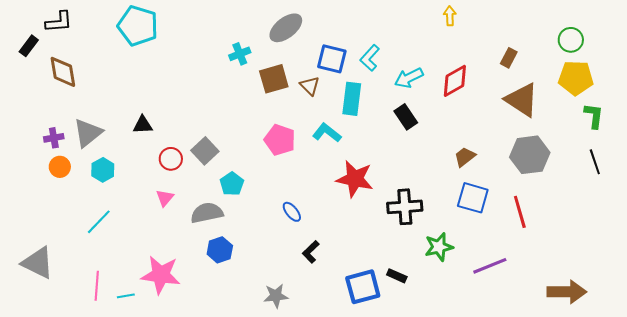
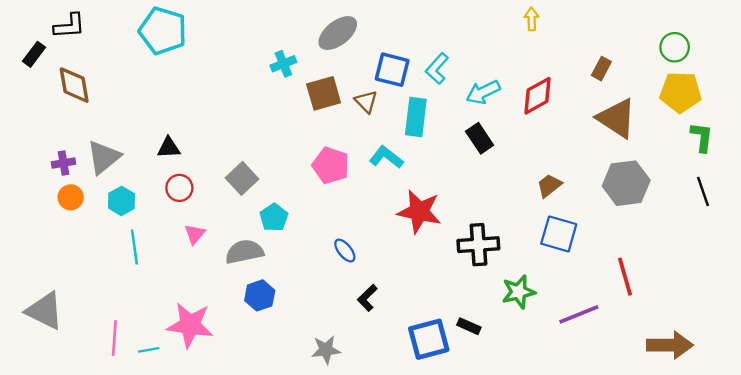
red circle: (171, 159) -> (179, 188), moved
red line: (520, 212) -> (625, 277), moved
cyan line: (99, 222) -> (134, 247), moved, turned -52

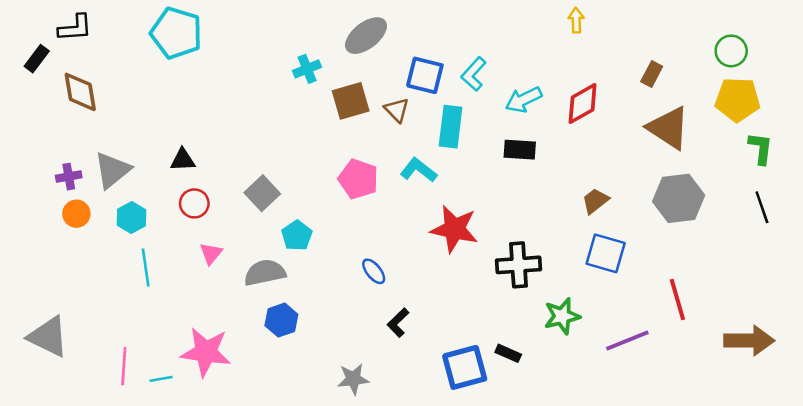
black rectangle: (480, 138) -> (520, 150), turned -52
brown arrow: (670, 345) -> (749, 341), moved

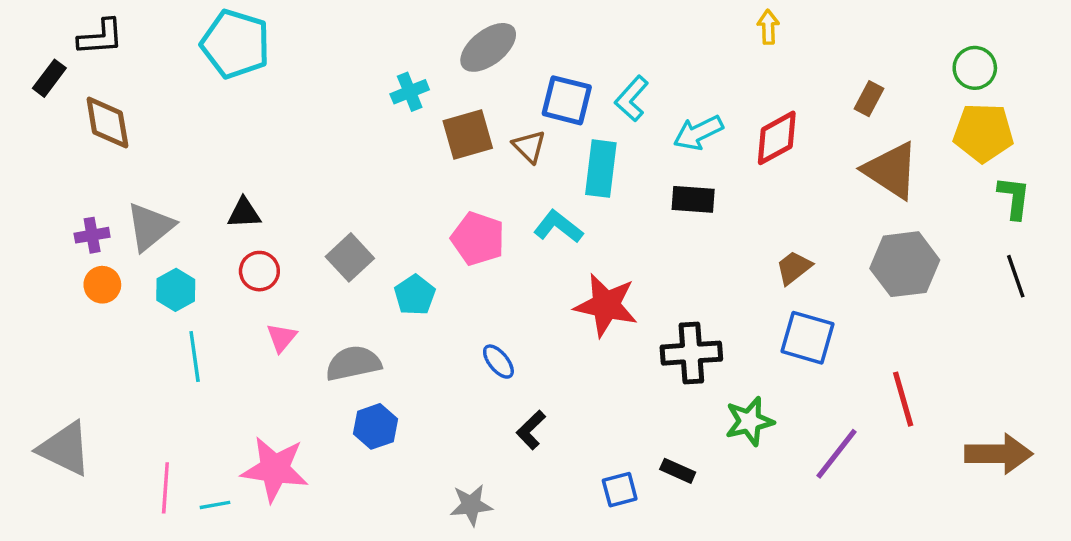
cyan pentagon: (297, 235) -> (415, 295), moved
purple line: (627, 341) -> (836, 454), turned -30
blue square: (465, 367) -> (620, 490), size x0.6

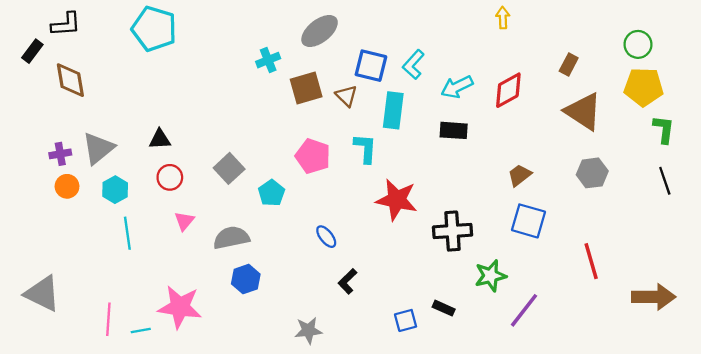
cyan L-shape: (558, 227) -> (365, 148), turned 56
gray hexagon: (905, 264) -> (592, 173), size x0.7
purple line: (836, 454) -> (524, 310), moved

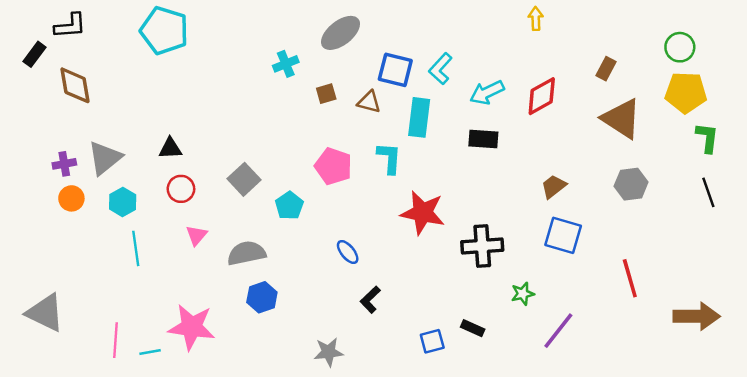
brown square: (306, 88) -> (326, 94), size x0.6
brown triangle: (346, 96) -> (369, 102), turned -30
green star: (490, 276) -> (523, 294), size x0.7

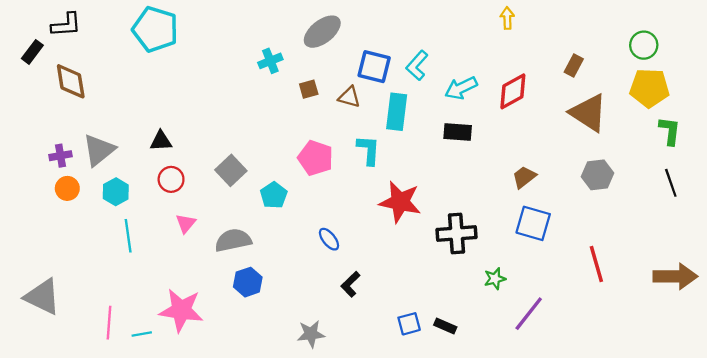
brown arrow: (696, 316) -> (675, 276), moved
black rectangle: (473, 328) -> (445, 326), moved

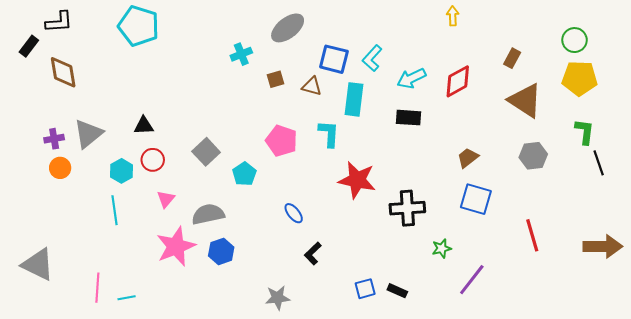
green L-shape: (670, 131) -> (585, 132), moved
cyan hexagon: (116, 192) -> (121, 171), moved
pink star: (181, 310) -> (176, 246), moved, turned -30

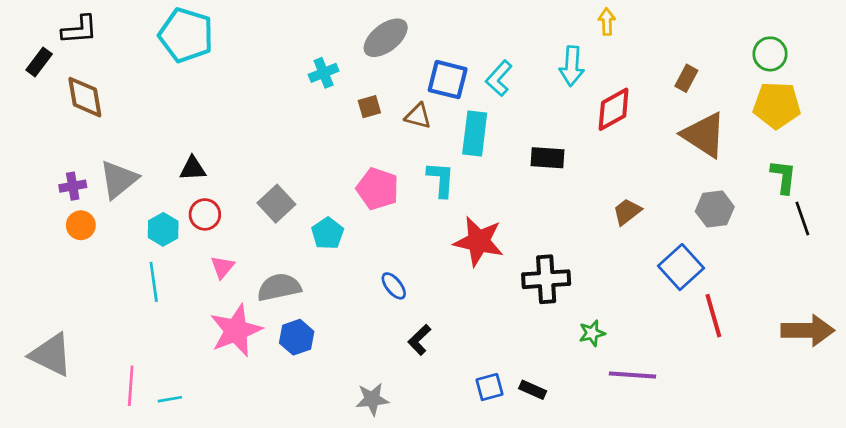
cyan arrow: (411, 78) -> (572, 66), moved, turned -60
blue square: (476, 199) -> (681, 267), moved, turned 32
purple line: (472, 280) -> (632, 375), turned 56

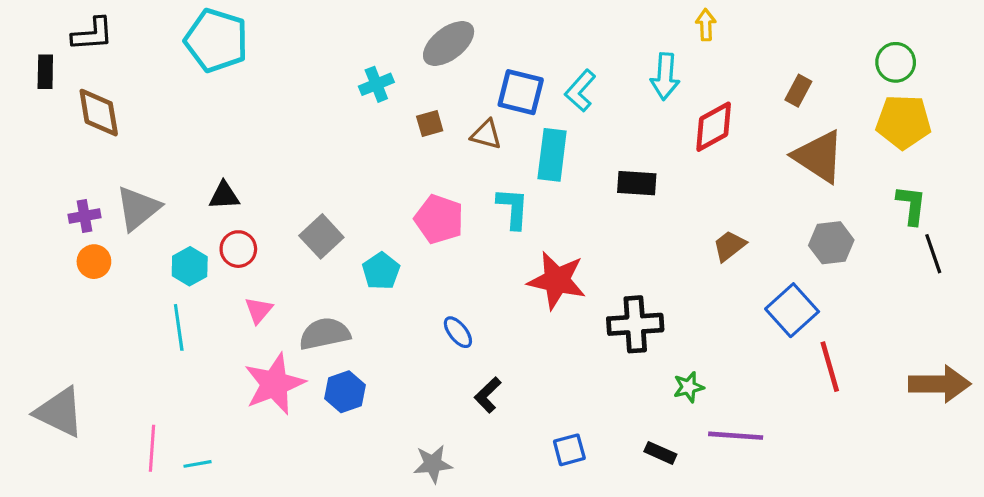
black rectangle: (39, 62) -> (45, 72), turned -36
black rectangle: (533, 390) -> (660, 453), moved

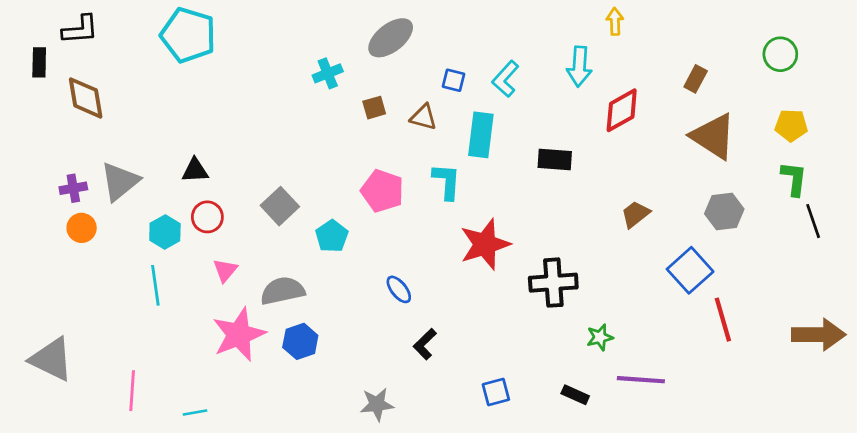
blue square: (521, 92) -> (454, 80), size x0.6
yellow pentagon: (903, 122) -> (791, 125), moved, size x0.7
red star: (557, 280) -> (485, 244), turned -30
cyan line: (198, 464) -> (195, 413), moved

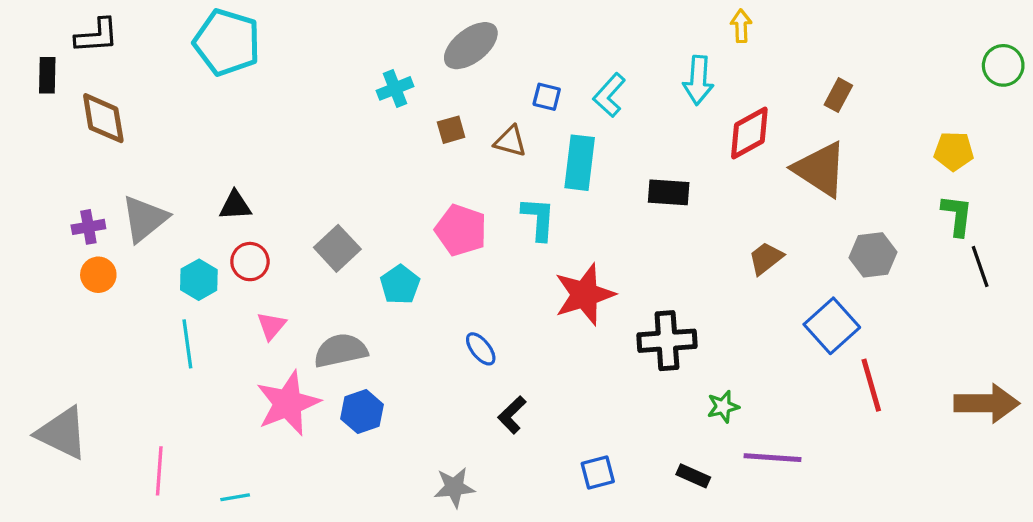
green circle: (780, 54) -> (1003, 65), moved
brown triangle: (713, 136) -> (820, 169), moved

